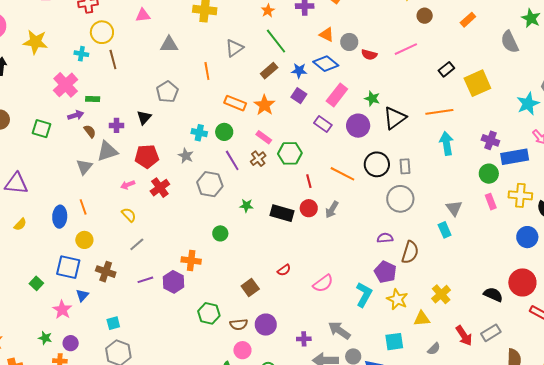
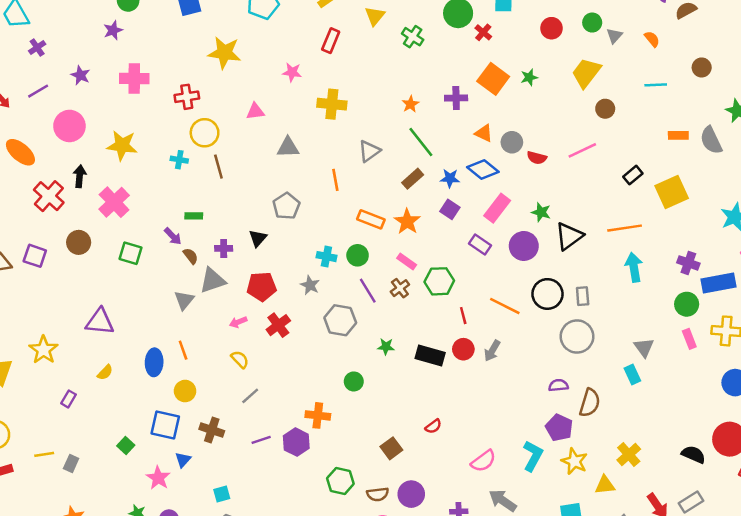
orange rectangle: (468, 20) -> (678, 135), moved, turned 42
pink cross: (66, 85) -> (114, 202), moved
purple arrow: (76, 115) -> (173, 236), turned 63
pink semicircle: (323, 283) -> (483, 461), moved

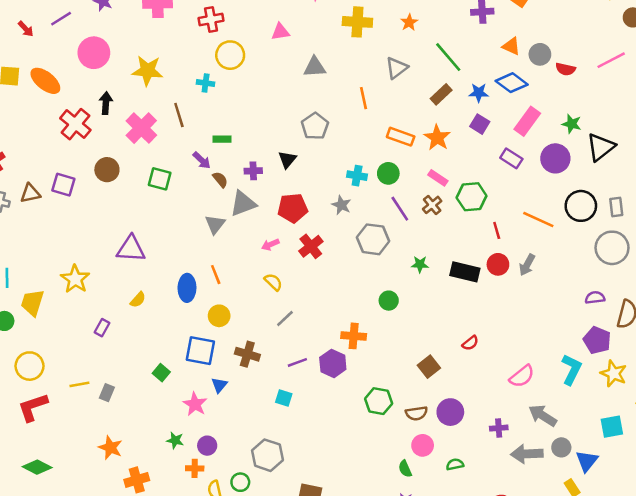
orange star: (410, 104) -> (409, 22), moved
brown line: (218, 167) -> (179, 115), moved
cyan square: (222, 494) -> (284, 398), moved, turned 35

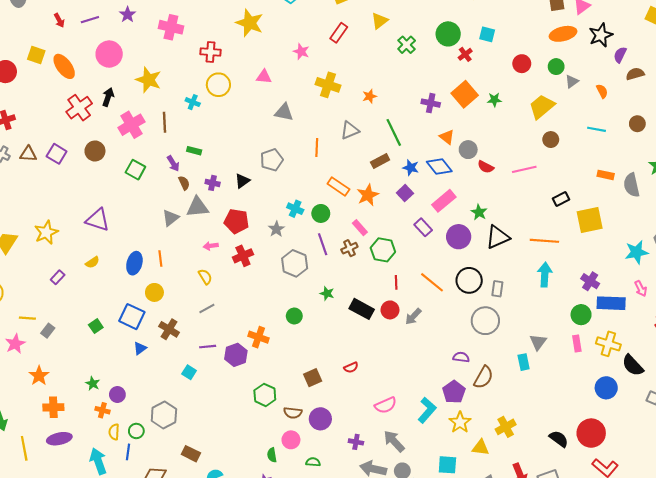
pink star: (195, 404) -> (15, 344), moved

